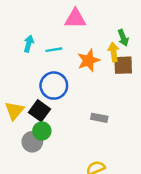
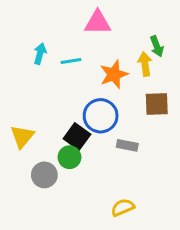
brown square: (123, 65) -> (157, 104), moved
blue circle: (54, 86) -> (101, 116), moved
black square: (39, 111) -> (77, 136), moved
green circle: (42, 131) -> (69, 157), moved

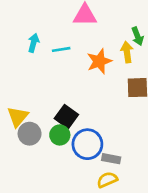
blue circle: (101, 116) -> (87, 144), moved
gray rectangle: (127, 145) -> (111, 159), moved
gray circle: (44, 175) -> (30, 134), moved

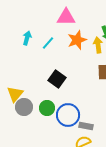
cyan line: (61, 49) -> (48, 43), turned -40
orange star: (99, 61) -> (77, 40), moved
black square: (66, 117) -> (57, 79), moved

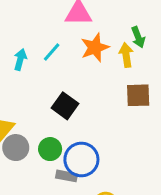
cyan arrow: (27, 38) -> (20, 60), moved
gray rectangle: (86, 126) -> (66, 176), moved

